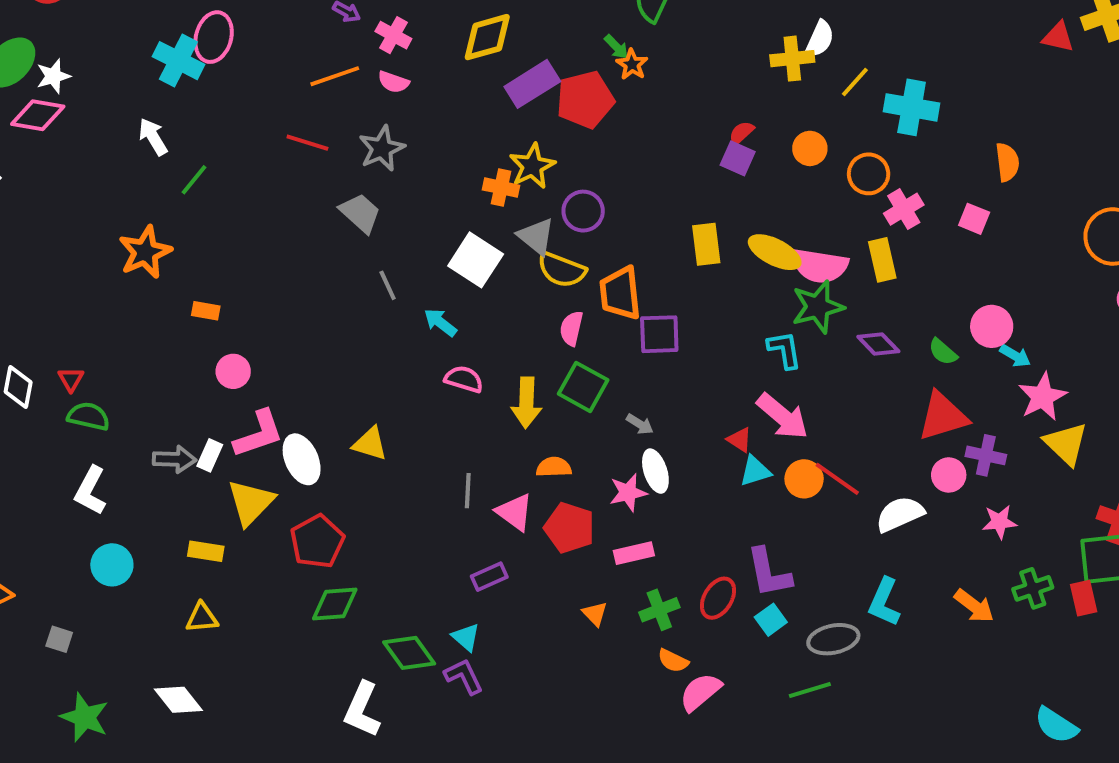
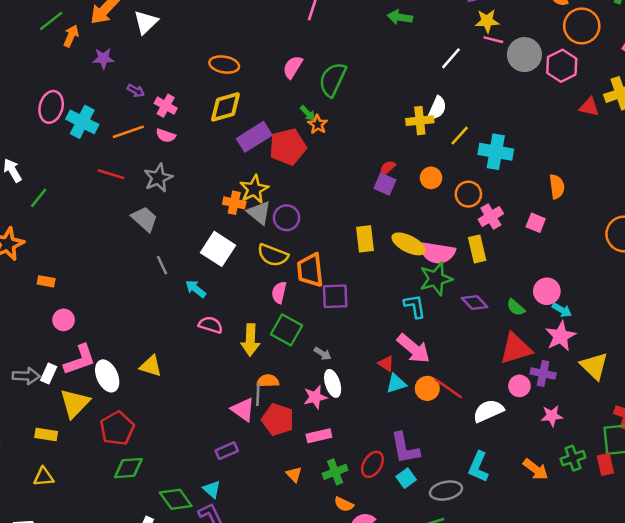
cyan cross: (178, 61) -> (82, 122), moved
gray triangle: (536, 236) -> (259, 213), moved
pink star: (1043, 397) -> (561, 336), moved
gray line: (468, 491) -> (258, 395), moved

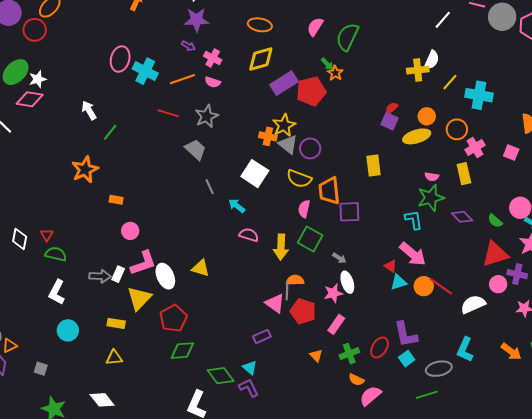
purple star: (103, 58) -> (197, 20), moved, size x1.4
yellow ellipse: (409, 244) -> (417, 136), moved, turned -44
pink semicircle: (437, 253) -> (432, 177), size x0.5
pink rectangle: (319, 436) -> (336, 324), turned -42

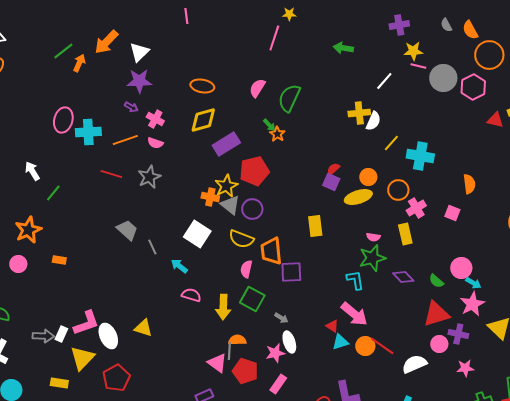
yellow cross: (418, 70) -> (359, 113), moved
cyan cross: (145, 71) -> (88, 132), turned -30
red pentagon: (311, 91) -> (254, 171), moved
gray trapezoid: (196, 149) -> (127, 230), moved
pink circle: (130, 231) -> (18, 264), moved

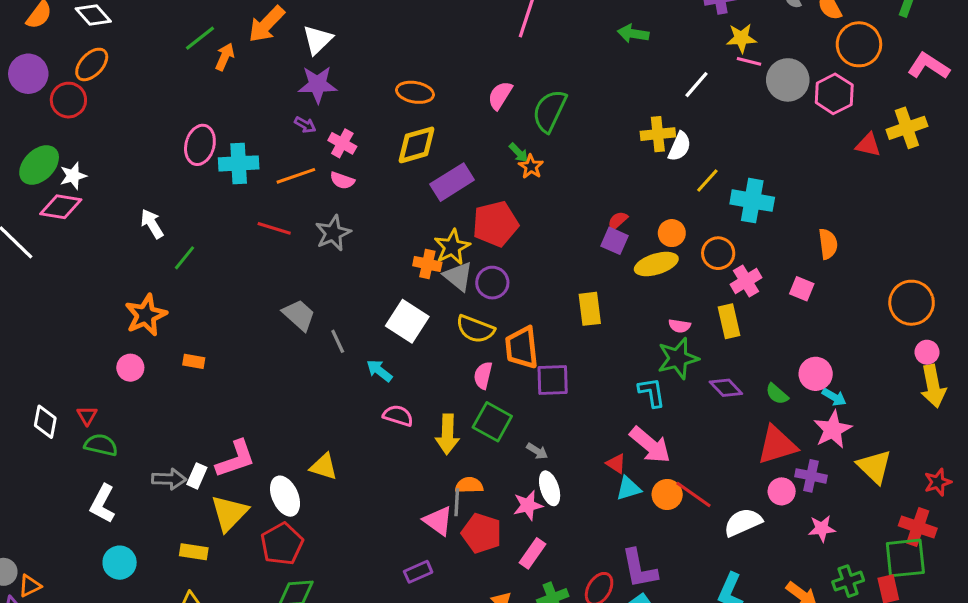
white ellipse: (108, 336) -> (285, 496), moved

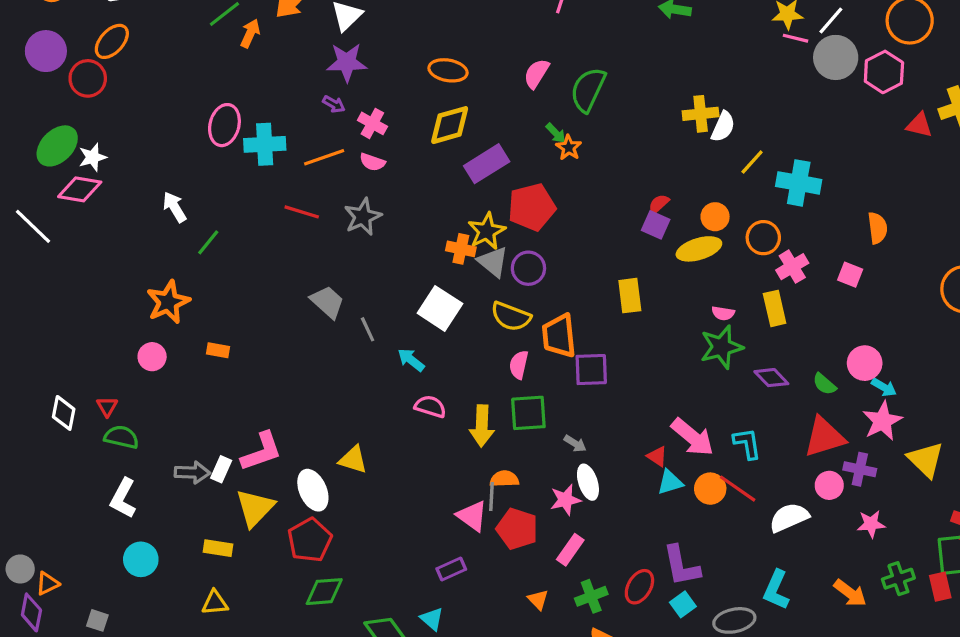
white line: (697, 85) -> (831, 20), moved
cyan L-shape: (652, 392) -> (747, 444), moved
green square: (492, 422) -> (528, 413), turned -33

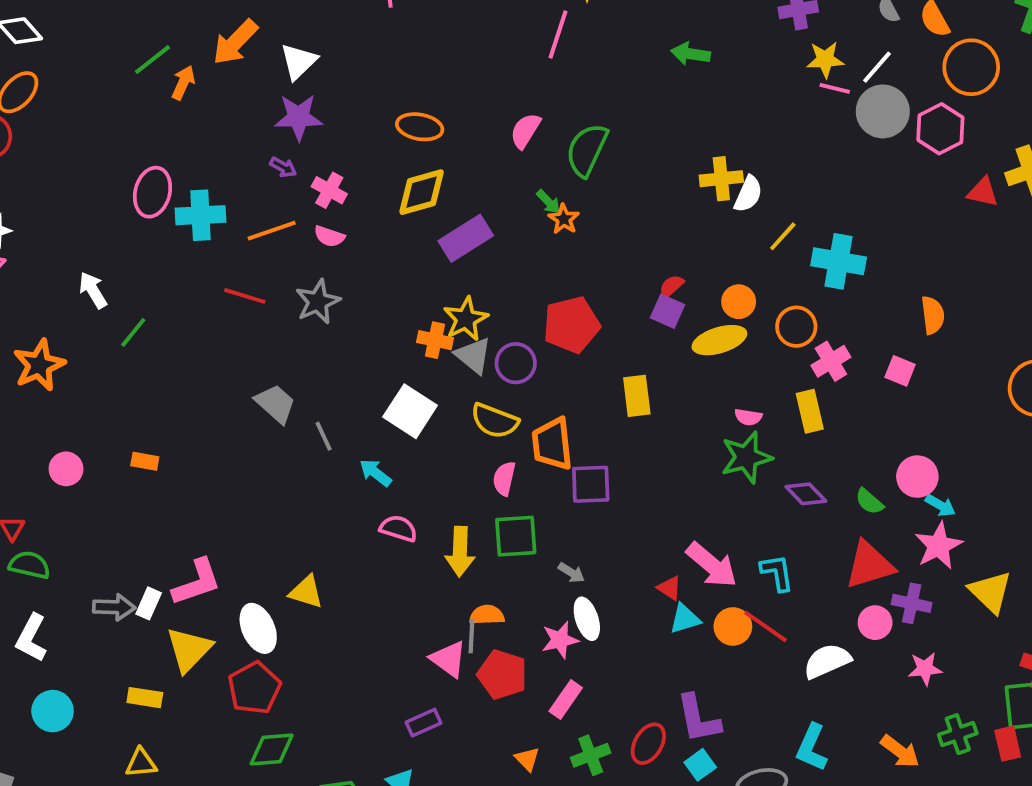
red pentagon: (532, 207) -> (571, 325), moved
orange star: (168, 302) -> (39, 365), moved

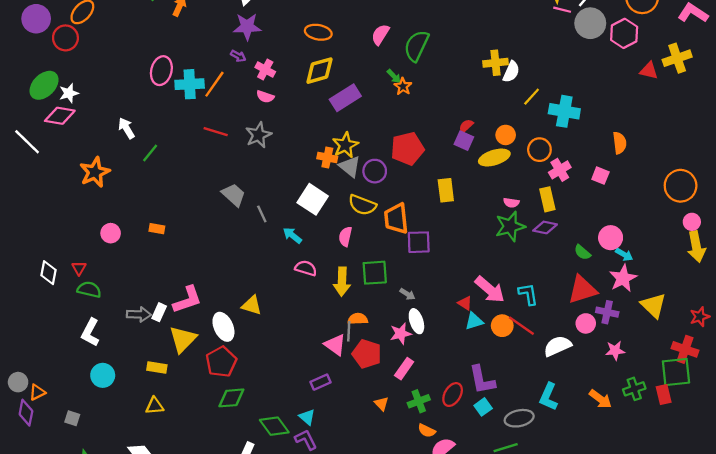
orange line: (272, 231) -> (214, 84), moved, turned -36
pink semicircle: (504, 478) -> (345, 237), moved
purple diamond: (806, 494) -> (545, 227), moved, turned -35

